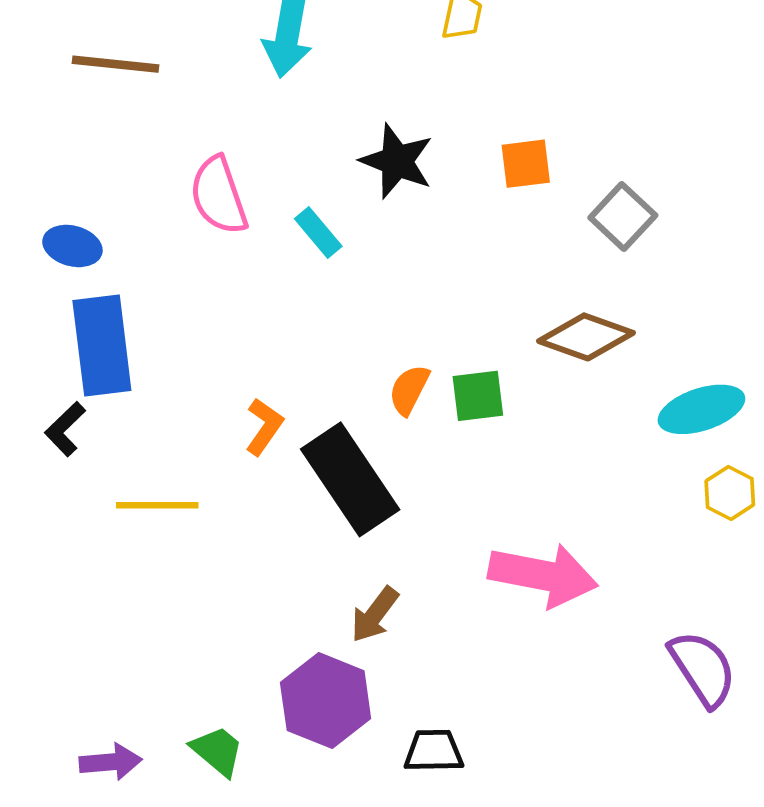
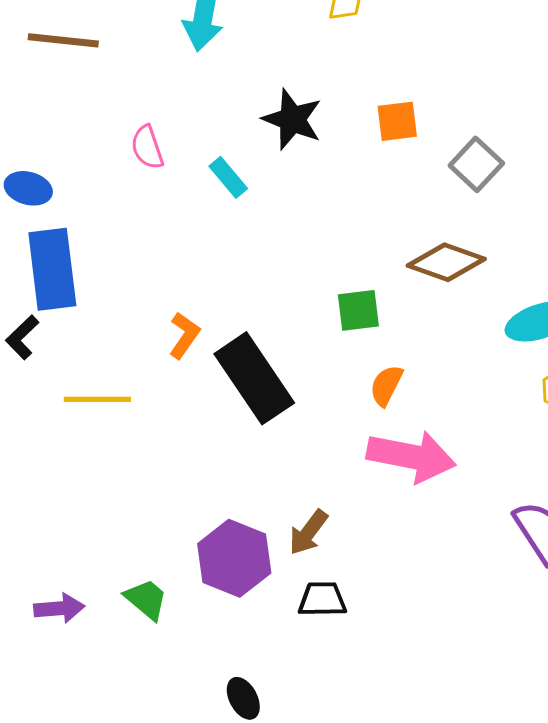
pink semicircle: (219, 196) -> (147, 147), size x0.7
orange semicircle: (409, 390) -> (386, 385), moved
brown arrow: (375, 615) -> (308, 532), moved

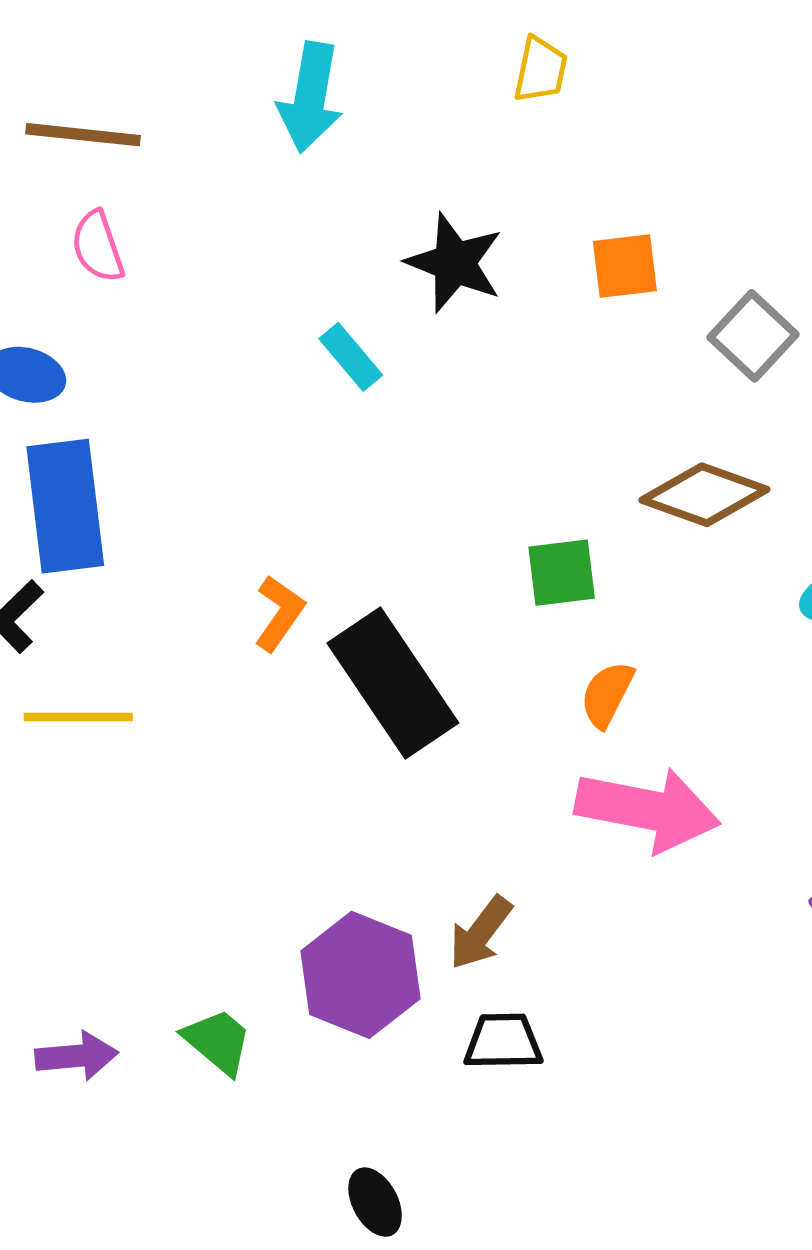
pink semicircle: (147, 147) -> (98, 247), moved
yellow line: (97, 399) -> (78, 717), moved

